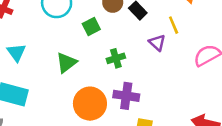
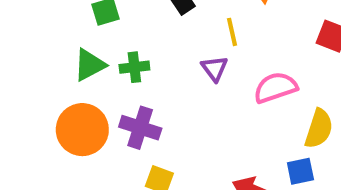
purple triangle: (157, 43) -> (214, 68), moved
green triangle: (66, 63) -> (90, 65), moved

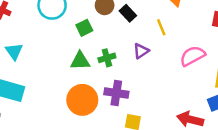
green triangle: (90, 65) -> (80, 61), turned 35
purple triangle: (214, 68) -> (141, 51), moved, turned 42

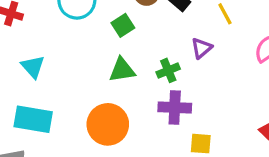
green cross: (107, 58) -> (168, 70), moved
orange circle: (82, 100) -> (108, 124), moved

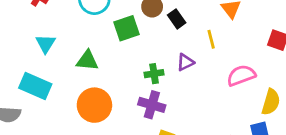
green square: (123, 25) -> (126, 28), size x1.4
green triangle: (122, 70) -> (87, 61), moved

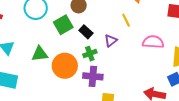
black rectangle: (177, 19) -> (86, 32), moved
pink semicircle: (241, 75) -> (153, 42), turned 35
orange circle: (94, 105) -> (65, 66), moved

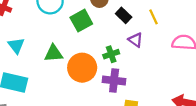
black rectangle: (86, 32) -> (124, 15), moved
purple triangle: (111, 41) -> (136, 40), turned -48

